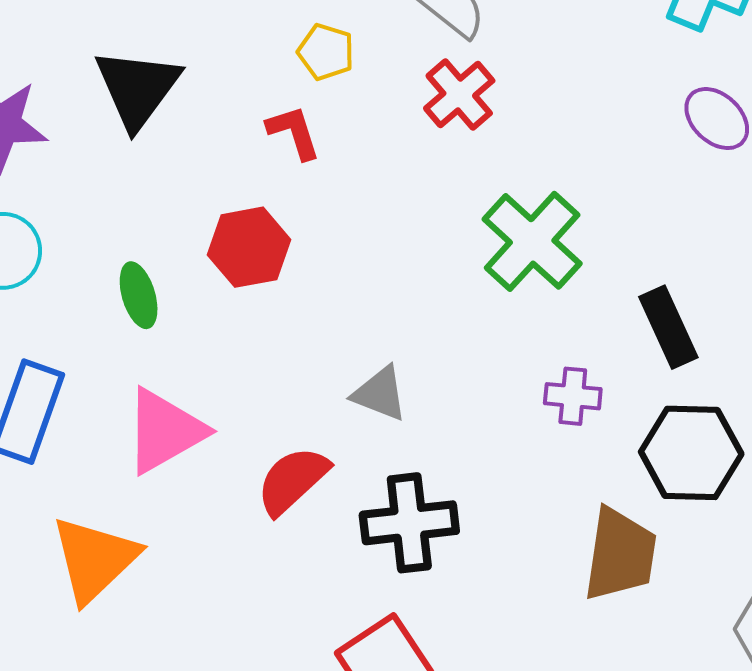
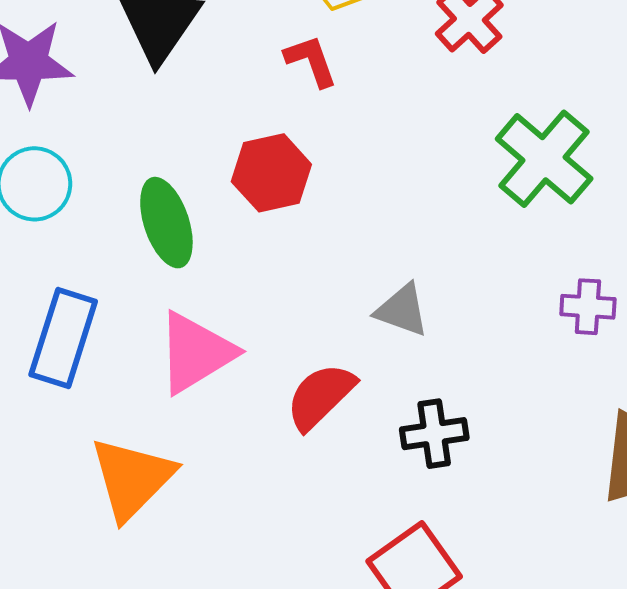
green ellipse: (139, 295) -> (166, 223), size x1.4
black cross: (409, 523) -> (434, 434), size x0.7

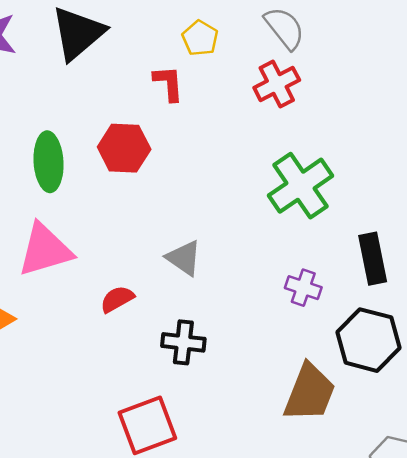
red semicircle: (320, 396) -> (117, 299), size x0.7

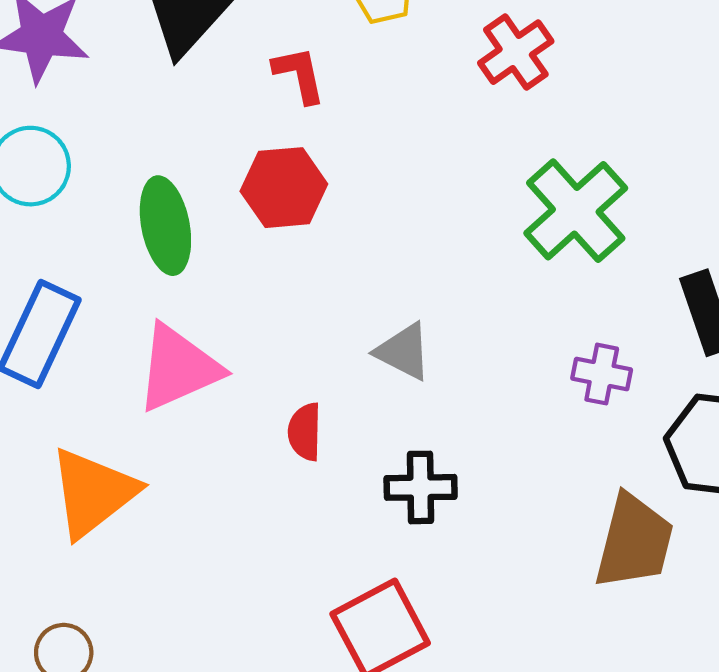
red L-shape: (168, 83) -> (299, 75), moved
red semicircle: (117, 299) -> (305, 432), turned -52

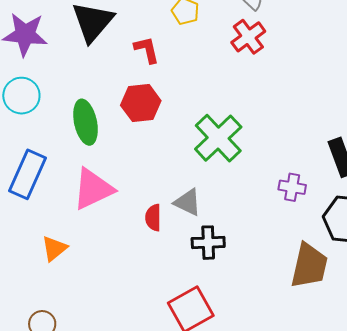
green cross: (576, 211) -> (218, 138), moved
gray triangle: (404, 352) -> (188, 202), moved
orange triangle: (93, 493) -> (54, 248), size x0.6

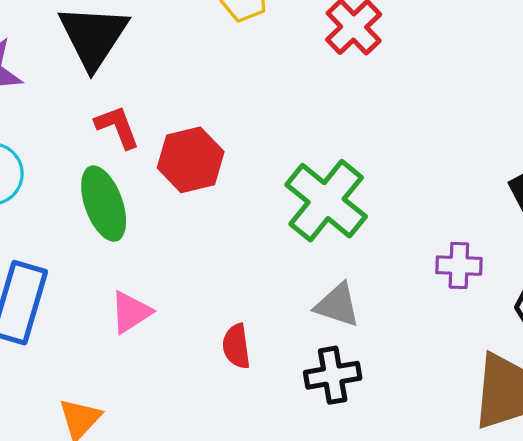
red L-shape: (147, 50) -> (117, 127), moved
pink triangle: (93, 189) -> (131, 312), size x0.6
gray triangle: (188, 202) -> (337, 305), moved

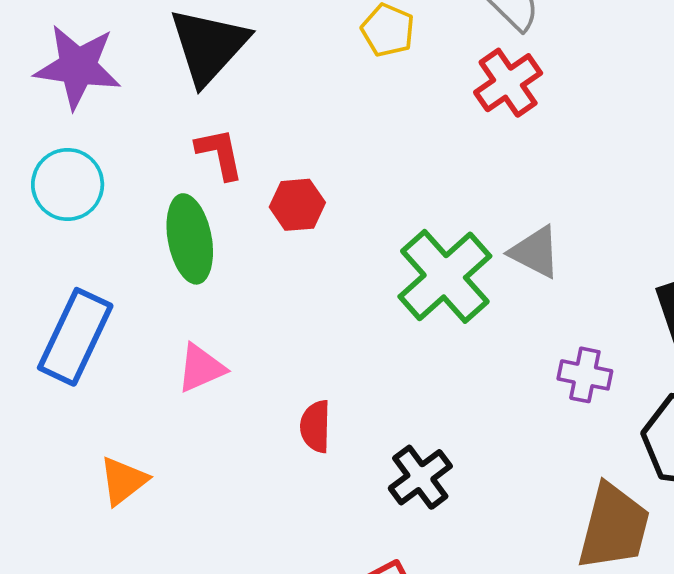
red hexagon: (191, 160) -> (297, 205), size x0.7
gray triangle: (337, 305) -> (535, 252), moved
black cross: (333, 375) -> (420, 477), turned -36

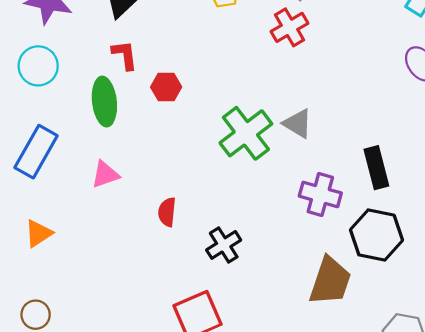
purple cross: (585, 375) -> (320, 195), size x1.4
orange triangle: (123, 481) -> (39, 233), moved

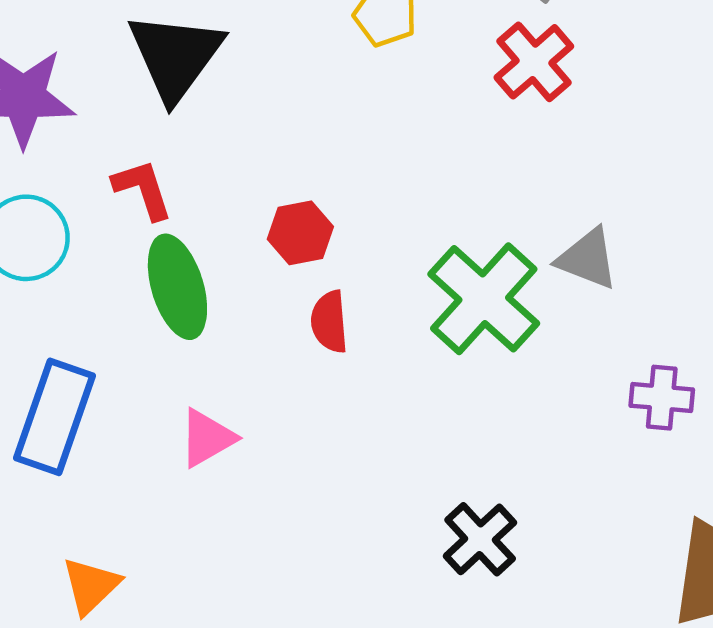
red L-shape: (125, 55) -> (143, 189), moved
purple cross: (320, 195) -> (662, 398), size x0.7
red semicircle: (167, 212) -> (329, 322), moved

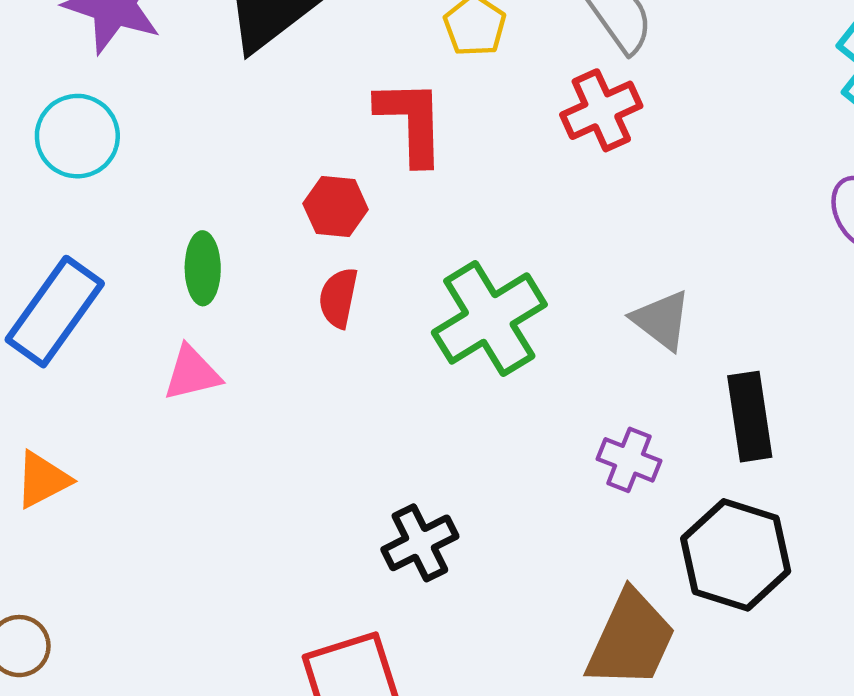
red L-shape: (143, 189) -> (411, 122), moved, size x1.4
gray triangle: (587, 259) -> (661, 320), moved
green ellipse: (177, 287) -> (203, 268), moved, size x0.7

